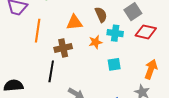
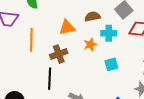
brown semicircle: (101, 15) -> (92, 17), turned -70

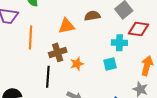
cyan cross: (109, 33) -> (119, 43), moved
orange star: (90, 44) -> (77, 64), moved

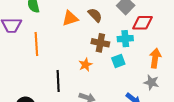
brown semicircle: (92, 16) -> (95, 15), turned 63
orange triangle: (67, 26) -> (70, 18), moved
brown cross: (58, 52) -> (100, 43), moved, turned 36

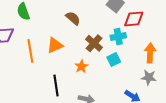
brown semicircle: (95, 15) -> (73, 18), moved
orange triangle: (70, 18) -> (55, 45), moved
brown cross: (100, 43) -> (94, 43), turned 36

